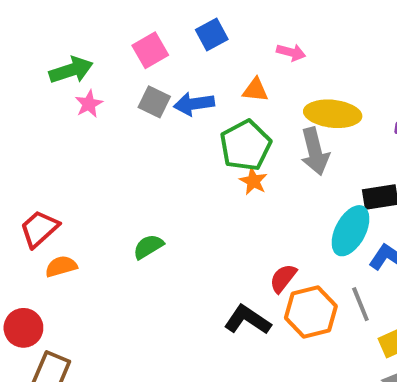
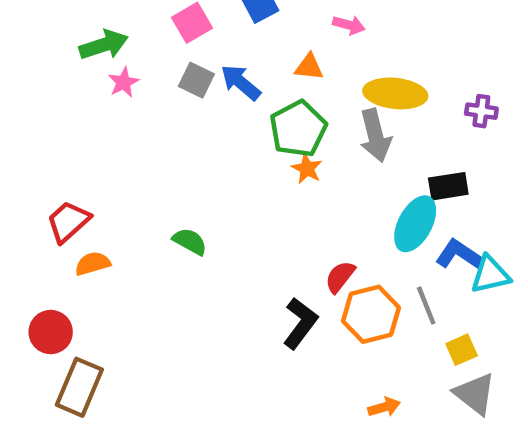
blue arrow: (194, 104) -> (241, 82), turned 48
green semicircle: (148, 247) -> (190, 241), turned 60
black L-shape: (247, 320) -> (300, 323), turned 93

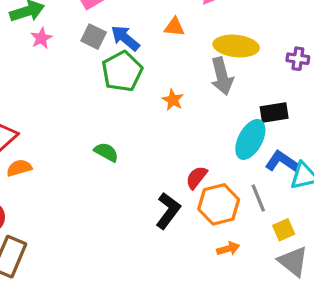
green pentagon: (298, 129) -> (122, 71), moved
green semicircle: (190, 241) -> (106, 152), moved
orange arrow: (384, 407) -> (228, 249), moved

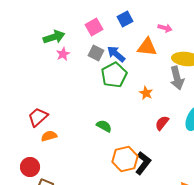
orange triangle: (174, 27) -> (147, 47), size x1.5
red semicircle: (197, 177) -> (162, 123), moved
orange hexagon: (219, 204) -> (125, 159), moved

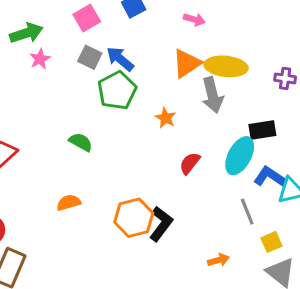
orange triangle: (147, 47) -> (187, 63), moved, turned -40
green semicircle: (104, 126) -> (81, 142), moved
orange semicircle: (49, 136) -> (69, 203), moved

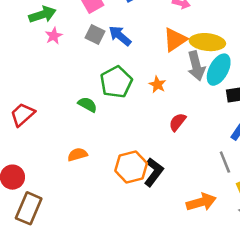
green pentagon: (117, 91) -> (116, 82), moved
cyan ellipse: (240, 156) -> (219, 70), moved
orange arrow: (218, 260) -> (201, 202), size x1.6

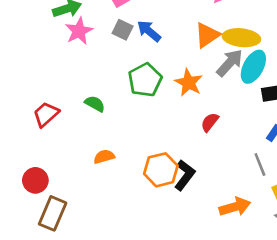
pink star: (54, 36) -> (79, 31), size x1.5
gray arrow: (196, 66) -> (230, 63), turned -124
orange star: (157, 85) -> (189, 83), size x1.5
green semicircle: (87, 105) -> (95, 104), moved

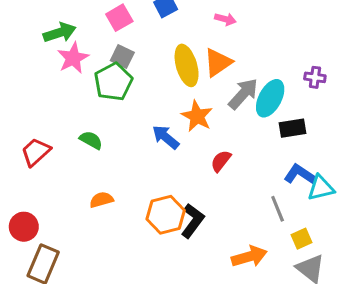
blue arrow: (149, 31) -> (166, 137), moved
yellow ellipse: (241, 38) -> (187, 65), moved, turned 68
green pentagon: (145, 80) -> (113, 82), moved

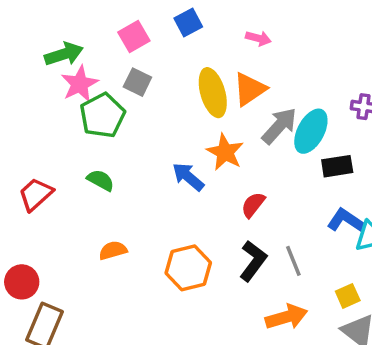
green pentagon: (113, 82) -> (102, 115), moved
gray line: (278, 209) -> (293, 261), moved
black L-shape: (192, 221) -> (253, 261), moved

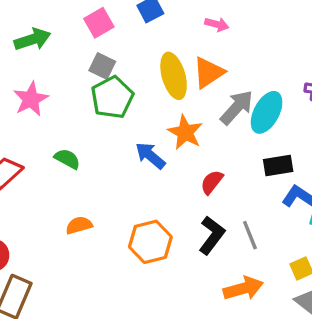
pink star: (80, 84) -> (31, 99), moved
green pentagon: (102, 115) -> (112, 97), moved
black rectangle: (337, 166) -> (278, 165), moved

